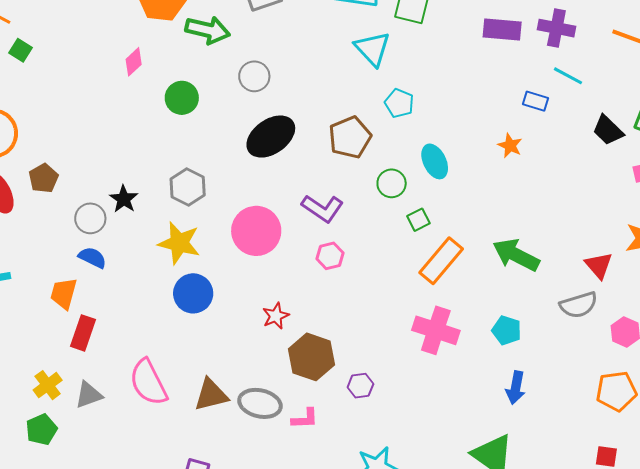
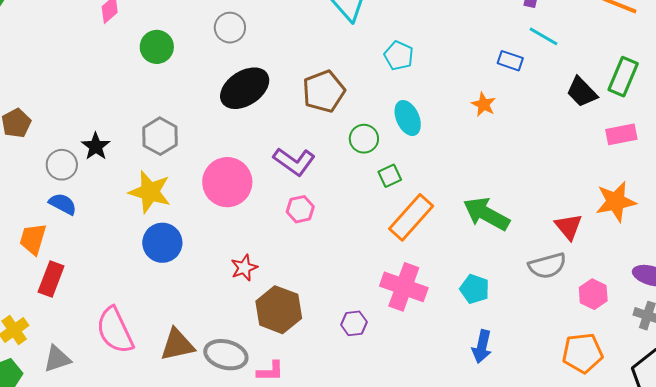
cyan pentagon: (399, 103) -> (399, 56), moved
purple hexagon: (360, 386) -> (354, 323), moved
gray triangle: (89, 395) -> (57, 359), moved

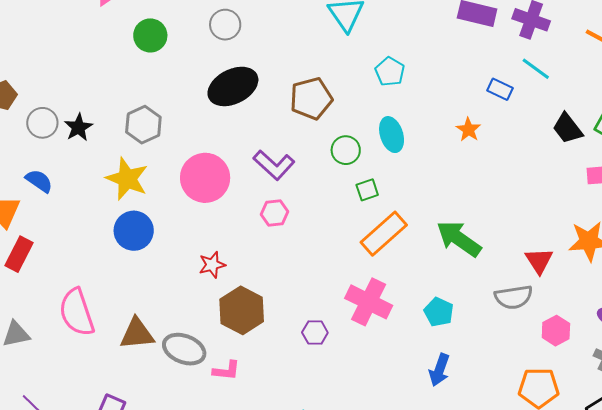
gray circle: (62, 165) -> (42, 123), moved

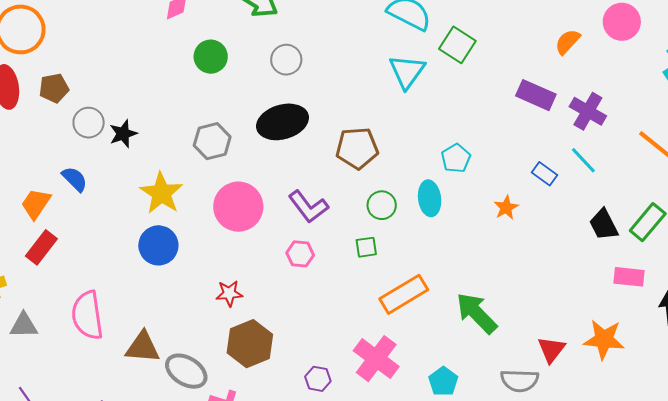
cyan pentagon: (390, 72) -> (456, 158), moved
gray hexagon: (143, 125) -> (212, 141), moved
green square: (367, 190) -> (366, 247), moved

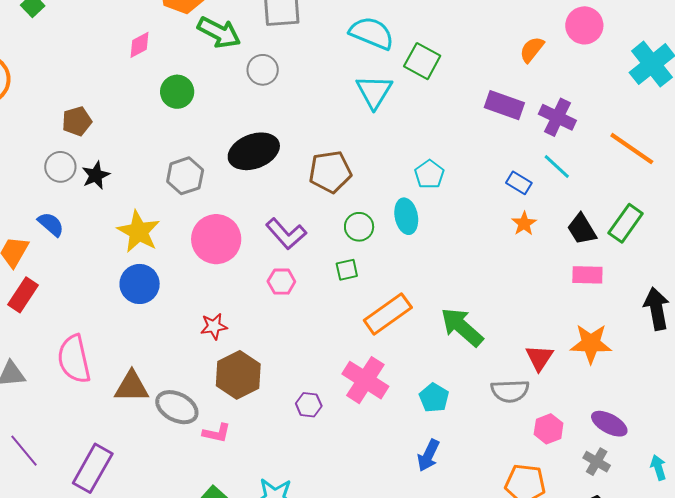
gray circle: (286, 60) -> (263, 70), moved
brown pentagon: (54, 88) -> (77, 121), moved
orange star: (506, 208) -> (524, 224), moved
pink rectangle: (629, 277) -> (587, 275), moved

